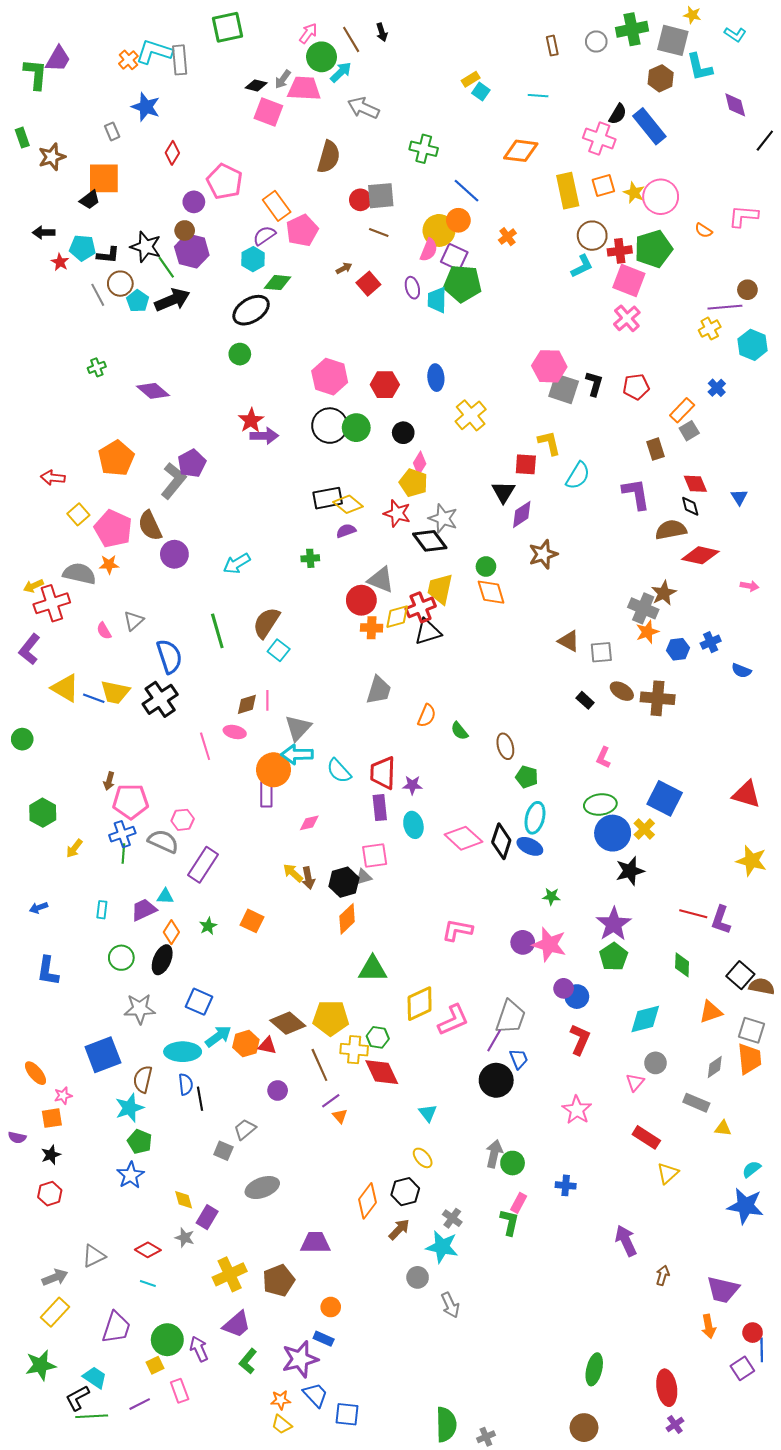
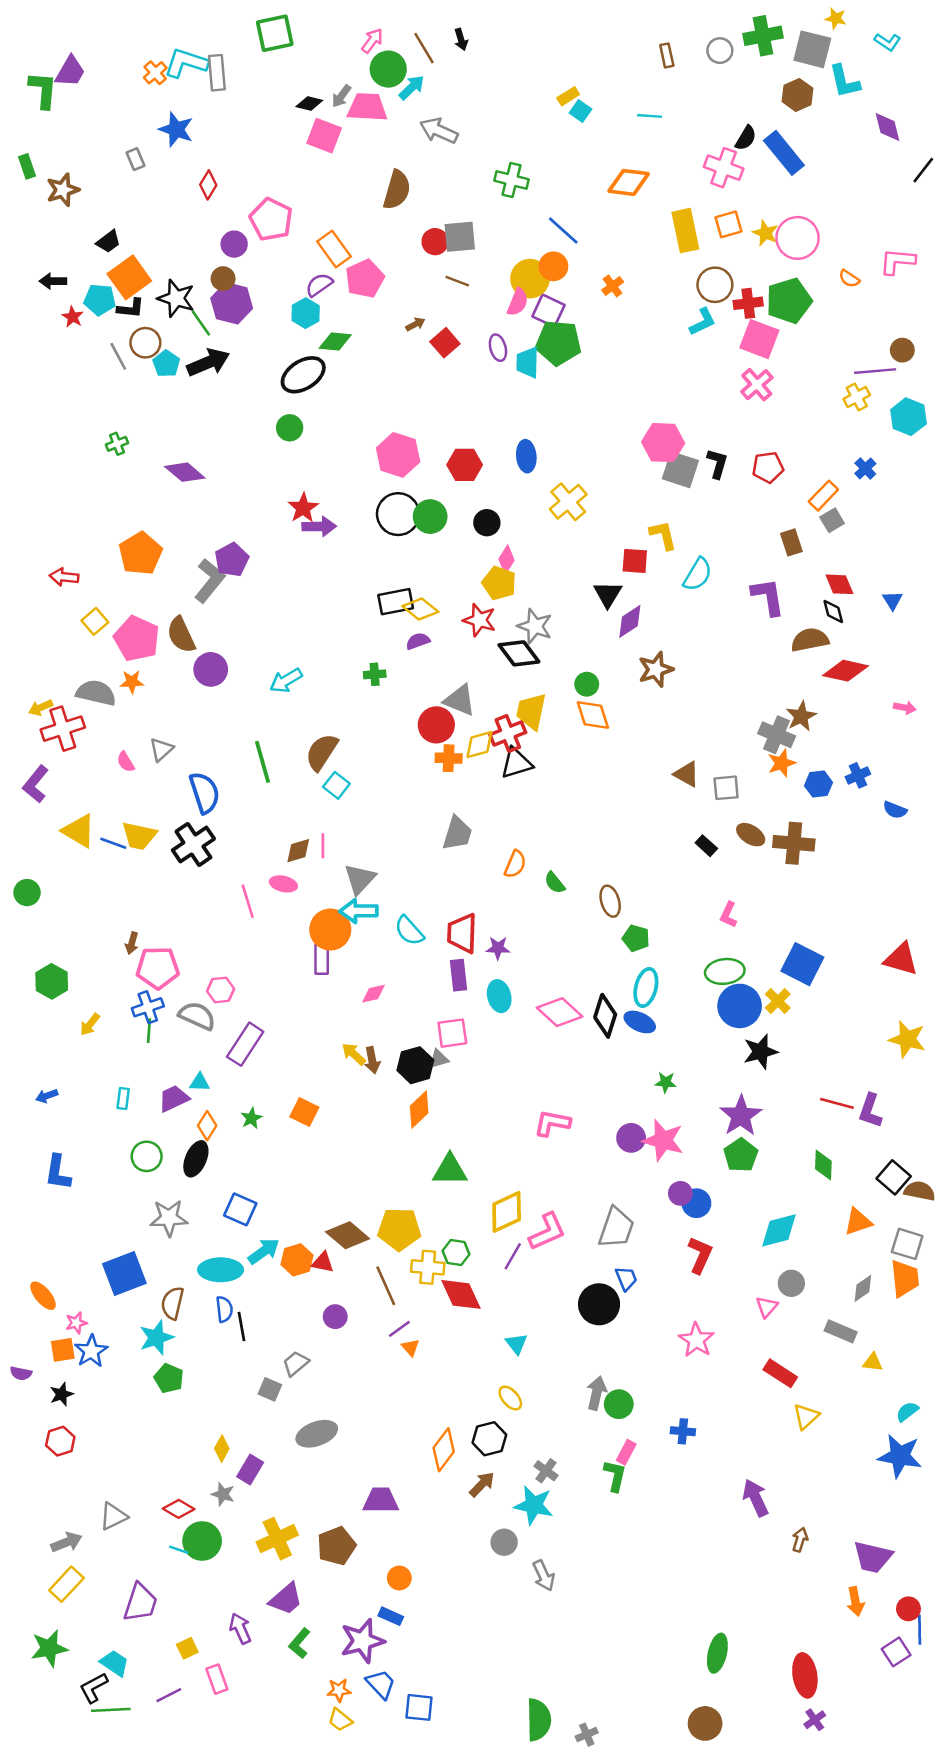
orange square: (104, 178) -> (129, 277), moved, turned -36
purple line: (494, 1040) -> (513, 1256), moved
blue star: (131, 1175) -> (91, 1351), moved
yellow diamond: (184, 1200) -> (222, 1449), turned 45
green circle: (167, 1340) -> (202, 1541), moved

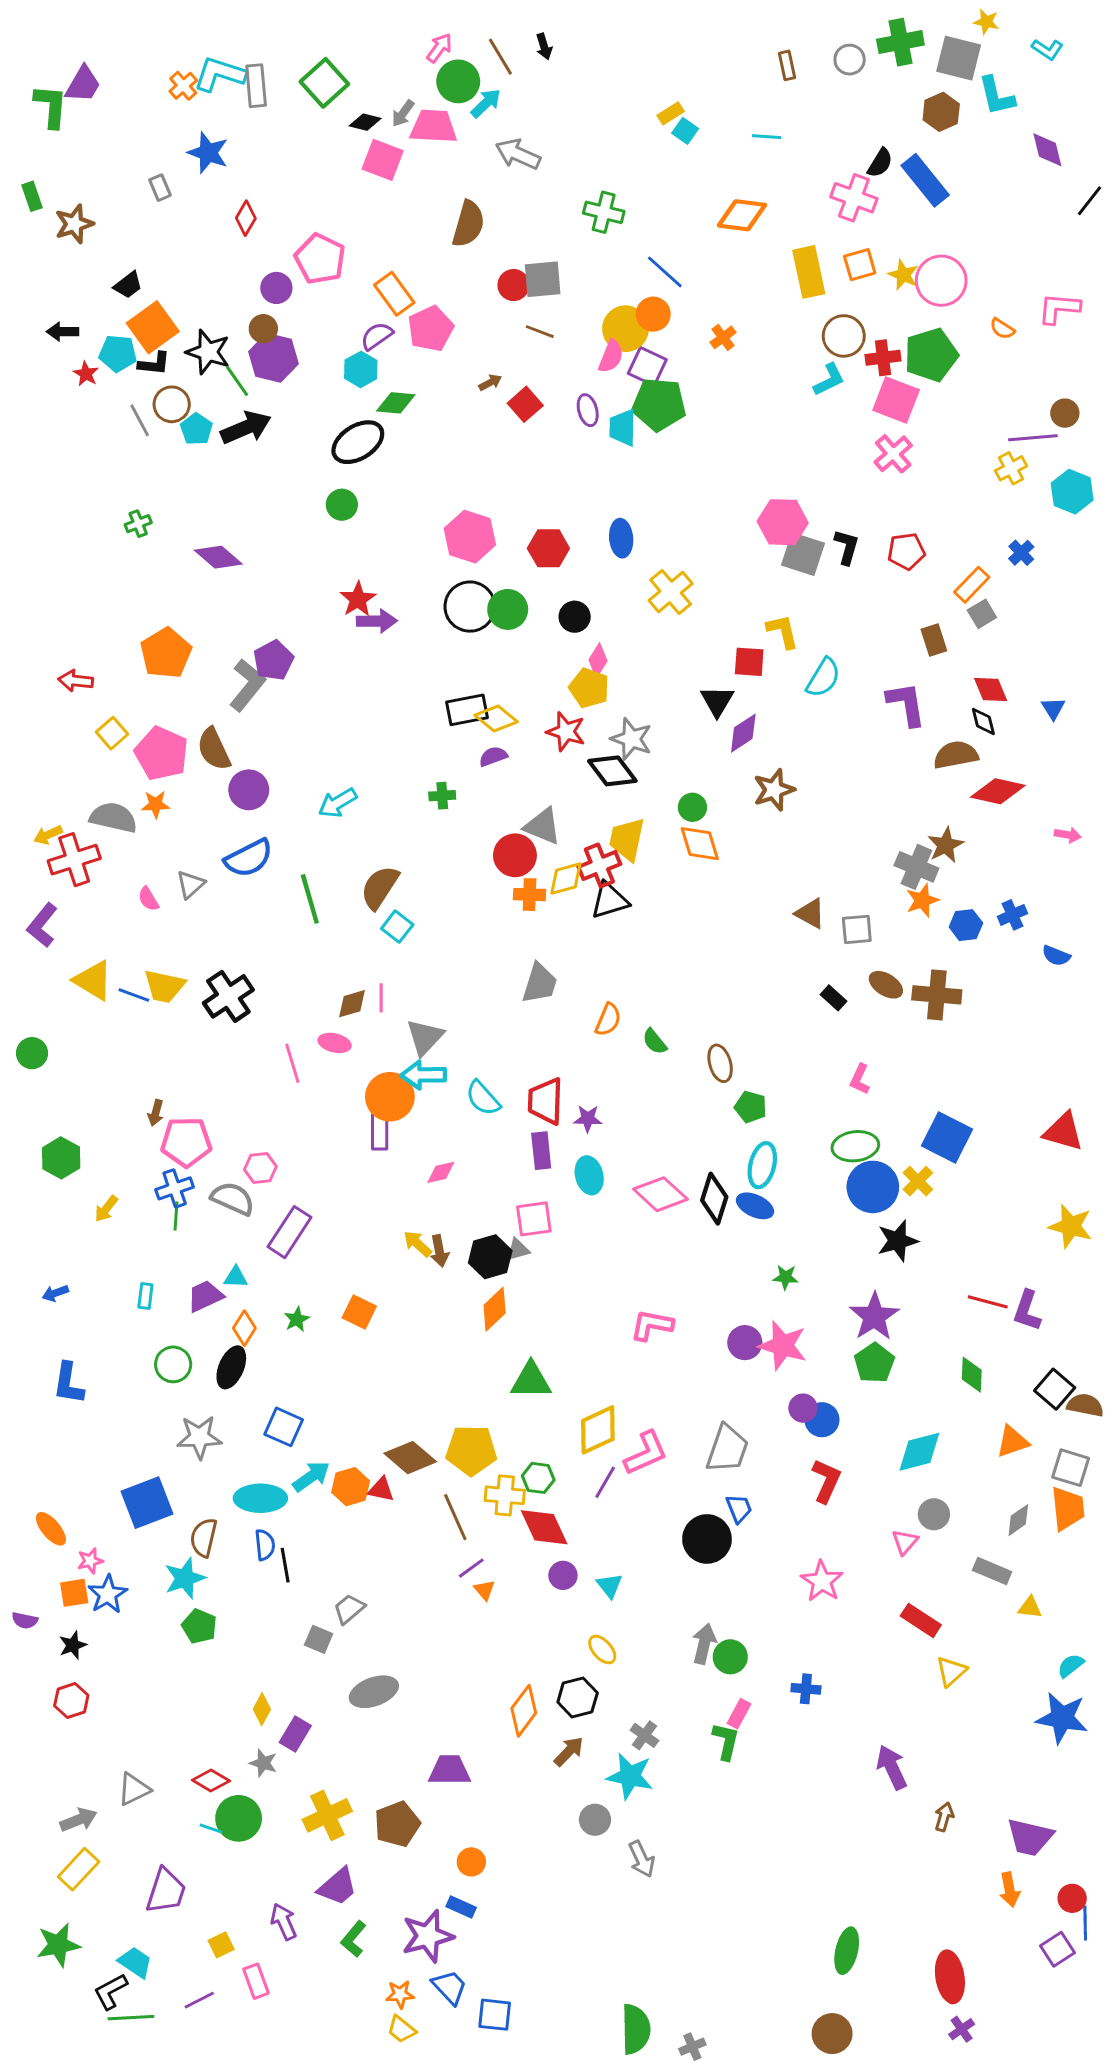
green square: (275, 33) -> (324, 83), moved, turned -30
blue semicircle: (205, 793) -> (249, 858), moved, turned 81
purple circle: (335, 1317) -> (563, 1575), moved

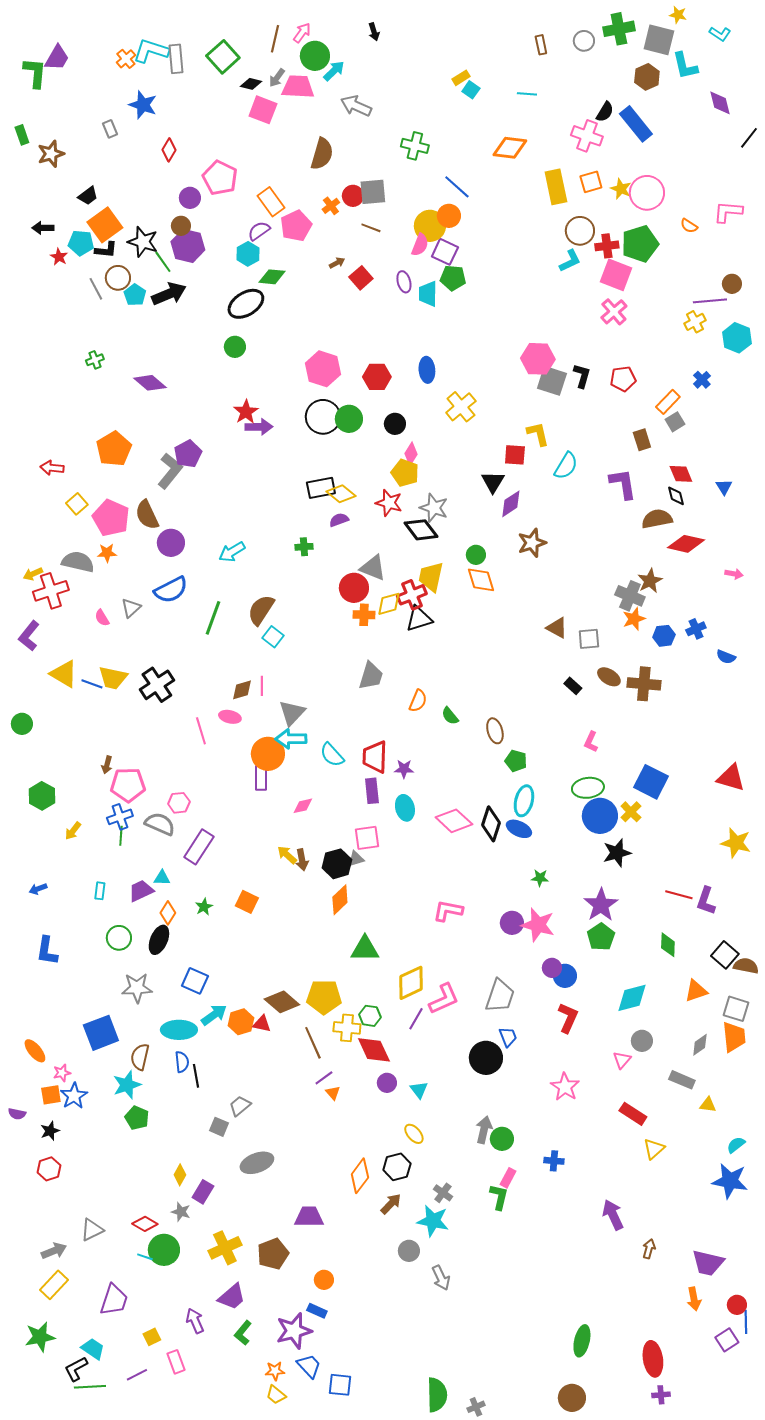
brown line: (500, 57) -> (275, 39), moved, turned 44
orange cross: (723, 337) -> (331, 206), moved
green pentagon: (659, 404) -> (453, 278), size x0.7
green line: (310, 899) -> (213, 618), turned 36
purple cross: (962, 2029) -> (661, 1395), turned 30

